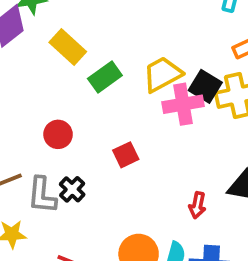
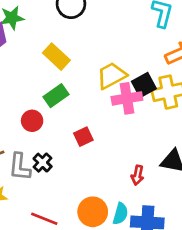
yellow rectangle: (68, 47) -> (56, 57), moved
green rectangle: (105, 77) -> (56, 96), moved
black square: (205, 86) -> (144, 85), turned 30

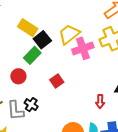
black square: (144, 85) -> (42, 40), moved

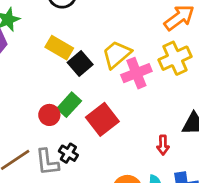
green rectangle: (32, 55) -> (69, 105), moved
red square: (57, 81) -> (102, 119), size x1.6

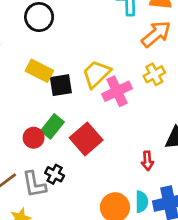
yellow cross: (175, 58) -> (154, 74), size x0.7
black square: (80, 64) -> (61, 85), turned 35

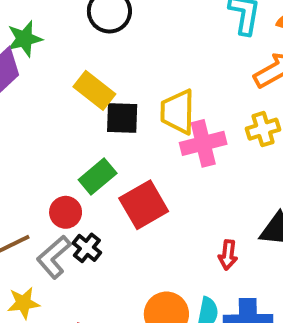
yellow trapezoid: (96, 74) -> (178, 112), turned -56
red circle: (34, 138) -> (66, 212), moved
gray L-shape: (34, 184) -> (54, 257), turned 48

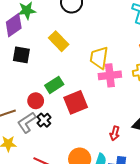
black square: (122, 118) -> (21, 55), moved

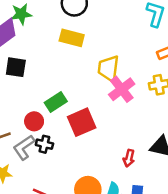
yellow rectangle: (59, 41) -> (72, 38), moved, turned -30
pink cross: (110, 75) -> (122, 89), turned -30
black cross: (44, 120) -> (44, 144), turned -32

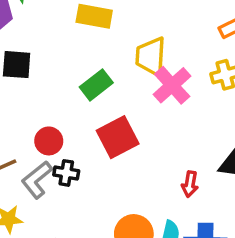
green rectangle: (56, 102) -> (96, 85), moved

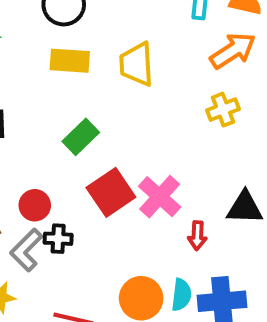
yellow trapezoid: (151, 57) -> (137, 64), moved
pink cross: (172, 85) -> (160, 197), moved

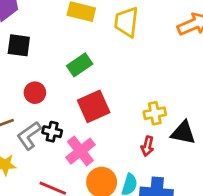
yellow cross: (223, 110) -> (155, 113), moved
pink cross: (160, 197) -> (80, 151), moved
red circle: (35, 205) -> (35, 93), moved

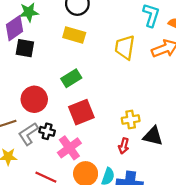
yellow trapezoid: (126, 22) -> (125, 47), moved
black square: (19, 45) -> (25, 48), moved
red circle: (35, 93) -> (34, 99), size x1.5

